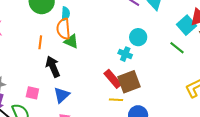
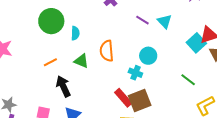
orange semicircle: (63, 29) -> (107, 51), moved
orange line: (40, 42) -> (50, 62), turned 56
green line: (177, 48) -> (188, 80), moved

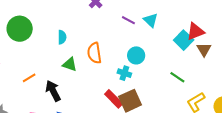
green circle: (51, 21) -> (20, 29), moved
orange line: (50, 62) -> (29, 78), moved

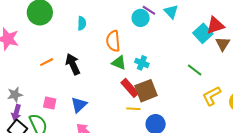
cyan circle: (136, 55) -> (141, 18), moved
green triangle: (70, 64) -> (119, 63), moved
black arrow: (53, 91) -> (73, 64), moved

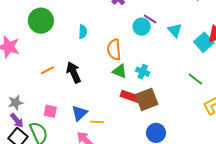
cyan triangle: (171, 12) -> (175, 30), moved
red rectangle: (130, 88) -> (130, 97), turned -30
yellow line: (133, 109) -> (97, 122), moved
purple arrow: (16, 113) -> (17, 121), turned -56

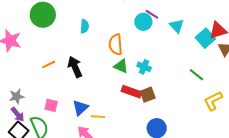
brown square: (147, 99) -> (148, 95), size x0.7

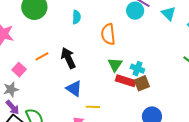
green triangle: (121, 66) -> (115, 65), moved, turned 42
cyan cross: (144, 67) -> (137, 69), moved
pink square: (51, 105) -> (19, 70), moved, turned 32
blue triangle: (80, 108) -> (74, 89), moved, turned -42

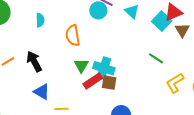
cyan cross: (137, 69) -> (104, 68), size x1.5
red rectangle: (126, 81) -> (93, 81), turned -48
brown square: (142, 83) -> (109, 83), turned 35

